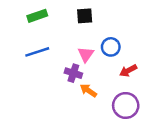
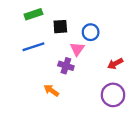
black square: (85, 16) -> (60, 27), moved
blue circle: (111, 47) -> (91, 32), moved
orange arrow: (88, 91) -> (51, 90), moved

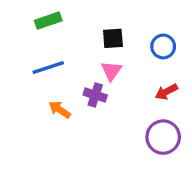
black square: (60, 27) -> (113, 38), moved
blue circle: (91, 32) -> (163, 46), moved
orange arrow: (51, 90) -> (60, 110), moved

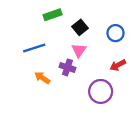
green rectangle: (48, 21) -> (53, 15), moved
black square: (113, 38) -> (80, 27), turned -35
purple circle: (163, 137) -> (101, 91), moved

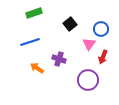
green rectangle: (53, 15) -> (34, 13), moved
pink triangle: (79, 50) -> (89, 44), moved
red arrow: (118, 65) -> (103, 57), turned -40

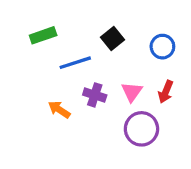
green rectangle: (34, 13) -> (43, 35), moved
blue line: (30, 42) -> (75, 63), moved
pink triangle: (89, 44) -> (132, 92), moved

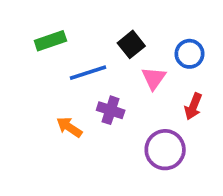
pink triangle: (132, 92) -> (154, 78), moved

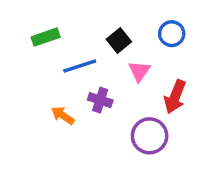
blue circle: (189, 54) -> (172, 34), moved
red arrow: (193, 106) -> (175, 97), size x1.4

